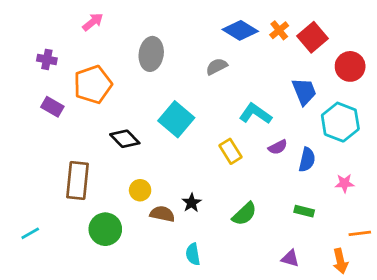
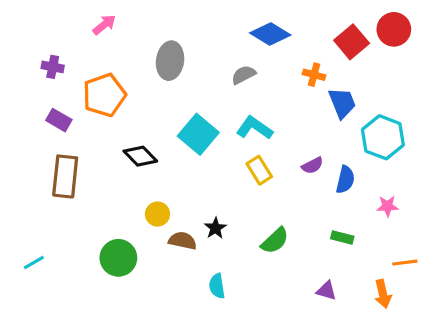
orange cross: (279, 30) -> (314, 75), moved, turned -36
red circle: (350, 66) -> (394, 29), moved
cyan L-shape: (256, 114) -> (255, 128), moved
brown rectangle: (77, 180) -> (65, 176), moved

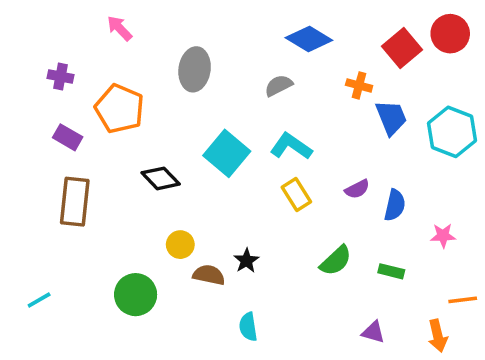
pink arrow: (104, 25) -> (119, 28), turned -95
orange pentagon: (104, 95) -> (119, 109), turned -30
cyan hexagon: (383, 137) -> (452, 132), moved
green semicircle: (275, 241) -> (336, 261), moved

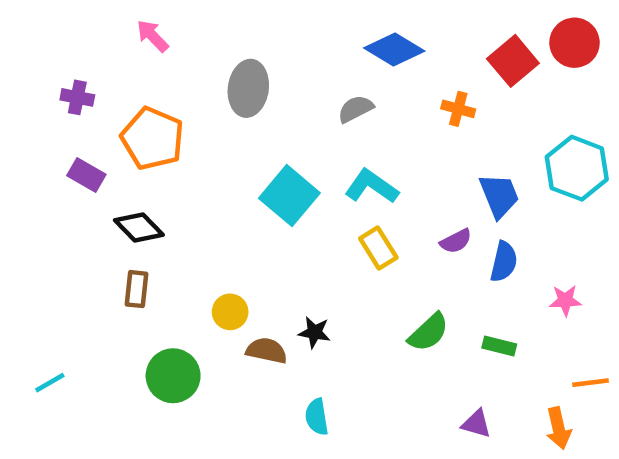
blue trapezoid: (391, 118) -> (499, 196), moved
black diamond: (161, 178) -> (139, 227), moved
brown rectangle: (75, 202) -> (137, 289), moved, size x0.6
black star: (246, 261) -> (314, 332), turned -30

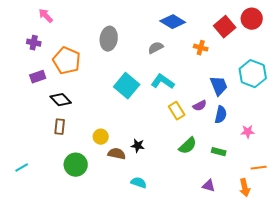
pink arrow: (153, 36) -> (46, 16), moved
purple rectangle: (86, 175) -> (38, 77), turned -49
yellow rectangle: (378, 248) -> (177, 111), moved
cyan semicircle: (317, 417) -> (139, 183), turned 119

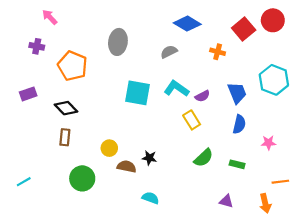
purple rectangle: (38, 77) -> (28, 94), moved
cyan square: (127, 86) -> (137, 93), turned -30
purple semicircle: (200, 106) -> (202, 96), moved

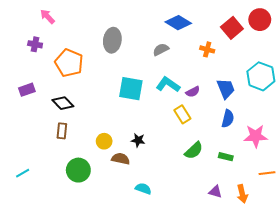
pink star: (268, 143) -> (256, 136), size x1.6
black star: (149, 158) -> (138, 140), moved
orange arrow: (265, 203) -> (242, 194), moved

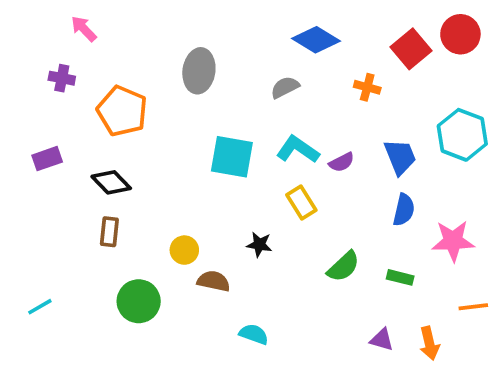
yellow rectangle: (182, 114) -> (301, 202), moved
black star: (138, 140) -> (259, 245), moved

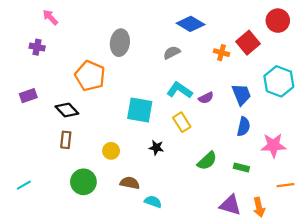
red square: (411, 49) -> (248, 43), moved
orange pentagon: (122, 111) -> (90, 76), moved
cyan square: (232, 157) -> (140, 110), moved
brown semicircle: (214, 281) -> (130, 183), moved
purple triangle: (382, 340) -> (230, 205), size x1.5

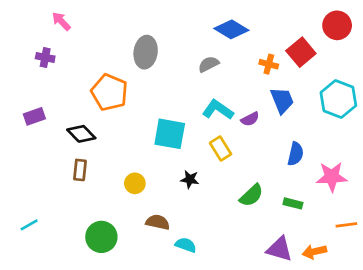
blue trapezoid: (241, 95) -> (282, 100), moved
green circle: (83, 182) -> (101, 237), moved
orange arrow: (259, 207) -> (314, 252), turned 90

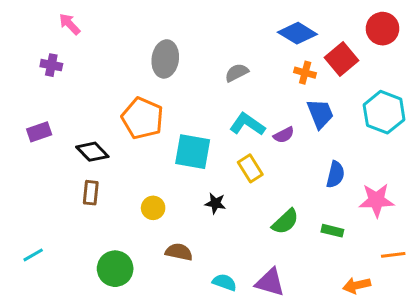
blue diamond: (231, 29) -> (297, 33), moved
orange pentagon: (109, 92) -> (142, 118), moved
cyan semicircle: (186, 245) -> (225, 282), moved
purple triangle: (279, 249) -> (270, 282), moved

